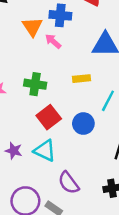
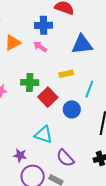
orange triangle: (32, 27) -> (13, 43), moved, turned 42
red square: (49, 117) -> (48, 97), moved
purple star: (14, 151) -> (20, 155), moved

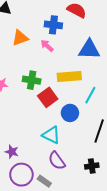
yellow rectangle: (66, 74) -> (69, 76), size x1.6
cyan triangle: (44, 135) -> (51, 135), moved

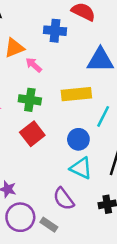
pink arrow: (47, 46) -> (34, 65), moved
red square: (48, 97) -> (32, 134), moved
cyan triangle: (51, 135) -> (81, 168), moved

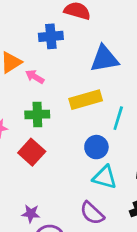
red square: (32, 134) -> (32, 152), moved

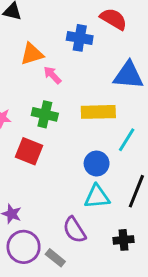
red square: (32, 152) -> (29, 151), turned -35
cyan triangle: (105, 177) -> (97, 197), turned -35

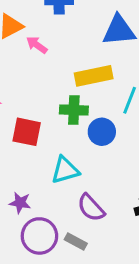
green cross: (45, 114) -> (74, 110), moved
cyan triangle: (97, 197) -> (65, 170), moved

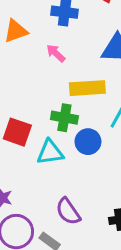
pink arrow: (37, 45) -> (56, 53), moved
cyan triangle: (65, 170) -> (50, 152), moved

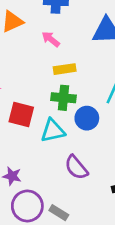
yellow rectangle: (87, 88) -> (65, 69), moved, size x0.7
purple semicircle: (68, 211) -> (76, 167), moved

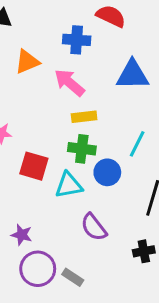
pink arrow: (51, 39) -> (69, 83), size x1.5

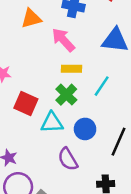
cyan line: (137, 144) -> (102, 86), moved
green cross: (82, 149) -> (66, 95), turned 30
blue circle: (107, 172) -> (85, 129), moved

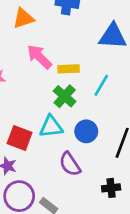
pink arrow: (63, 40) -> (39, 57), moved
red square: (26, 104) -> (20, 138), moved

